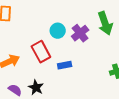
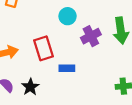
cyan circle: (58, 31) -> (68, 16), moved

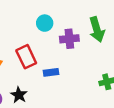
purple cross: (91, 36) -> (69, 39), turned 30

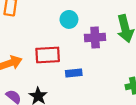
red rectangle: (26, 57) -> (48, 55), turned -70

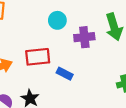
blue rectangle: (74, 73) -> (65, 74), turned 35

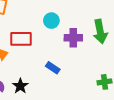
red rectangle: (38, 57) -> (21, 39), moved

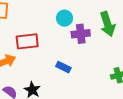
cyan circle: (51, 21) -> (65, 18), moved

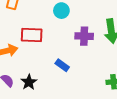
cyan circle: (65, 18) -> (61, 11), moved

